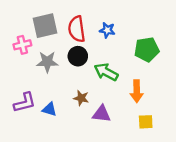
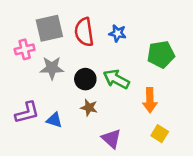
black circle: (78, 56) -> (85, 79), moved
purple triangle: (102, 114) -> (111, 139), moved, turned 36
yellow square: (146, 122) -> (160, 134), turned 35

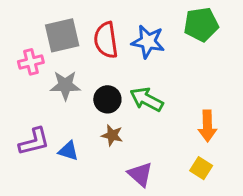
blue star: (118, 33) -> (148, 42), size x1.5
green pentagon: (161, 54) -> (201, 24), moved
orange arrow: (150, 100) -> (207, 126), moved

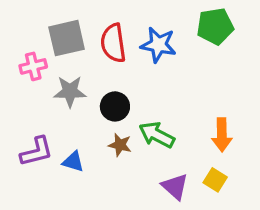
green arrow: (146, 99) -> (157, 135), moved
purple triangle: (140, 174) -> (175, 187), moved

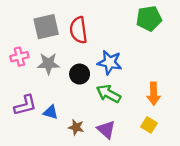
blue star: (158, 45) -> (110, 62), moved
pink cross: (33, 66) -> (19, 57), moved
brown star: (120, 145) -> (76, 127), moved
purple triangle: (175, 187) -> (106, 130), moved

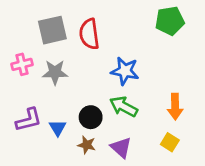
black circle: (80, 74) -> (91, 117), moved
blue triangle: (51, 112) -> (58, 128), turned 42

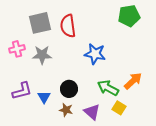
green arrow: (124, 107) -> (108, 88), moved
orange arrow: (175, 107) -> (133, 81), turned -132
yellow square: (170, 142) -> (119, 108), moved

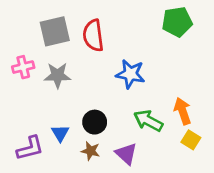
orange arrow: (133, 81) -> (183, 111), turned -66
purple L-shape: (22, 91) -> (30, 148), moved
yellow square: (119, 108) -> (191, 140), moved

